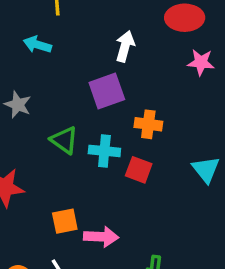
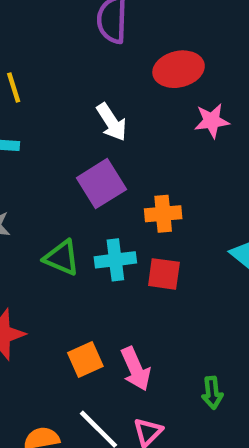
white arrow: (125, 46) -> (112, 122), turned 144
pink arrow: (101, 237) -> (136, 369), turned 76

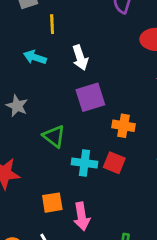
white arrow: (112, 122) -> (80, 58), moved
cyan cross: (115, 260) -> (84, 163), moved

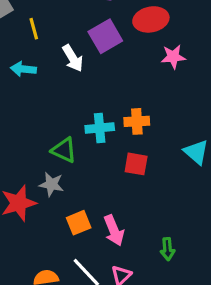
purple square: (90, 97) -> (105, 36), moved
gray star: (17, 106) -> (51, 184), moved
cyan cross: (84, 163) -> (100, 128), moved

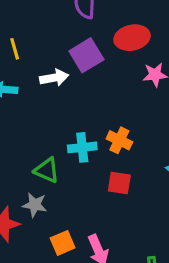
white arrow: (73, 58) -> (54, 78), turned -68
orange cross: (137, 121) -> (119, 140), turned 30

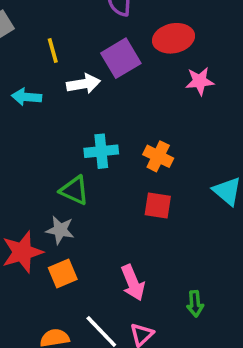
yellow line: (15, 49) -> (53, 51), moved
cyan cross: (82, 147) -> (101, 151), moved
orange square: (63, 243) -> (63, 273), moved

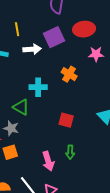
orange cross: (158, 156) -> (69, 74), moved
green arrow: (195, 304) -> (70, 152), moved

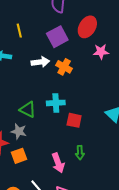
red ellipse: (84, 29) -> (87, 27), turned -50
white arrow: (32, 49) -> (40, 62), moved
orange cross: (69, 74) -> (64, 67), moved
cyan cross: (38, 87) -> (56, 103), moved

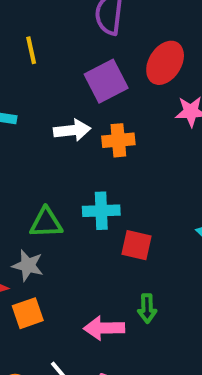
yellow line: (19, 31) -> (31, 50), moved
orange cross: (64, 67) -> (118, 140), turned -35
green triangle: (28, 110) -> (46, 223), turned -30
pink arrow: (58, 163) -> (104, 328), turned 108

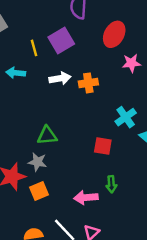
yellow line: (31, 50) -> (34, 48), moved
purple square: (106, 81) -> (61, 41), moved
cyan cross: (101, 211) -> (126, 117), moved, turned -30

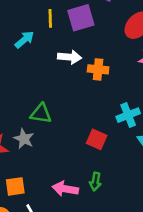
cyan arrow: (16, 73) -> (24, 40), turned 120
orange square: (39, 191) -> (15, 186), moved

